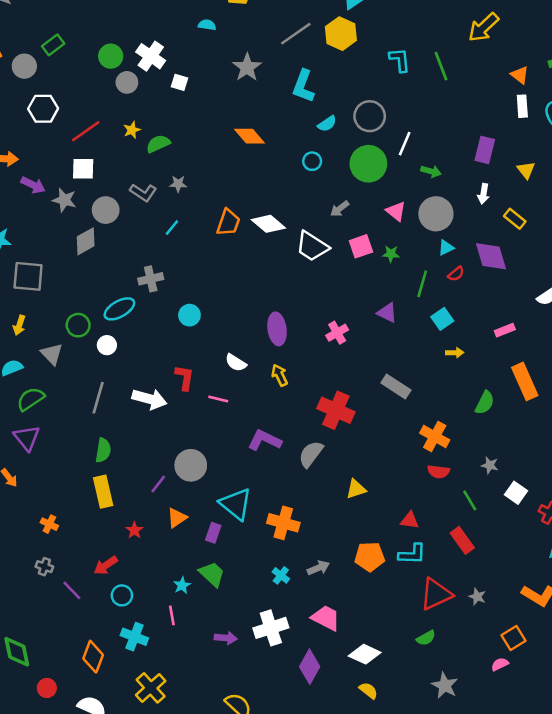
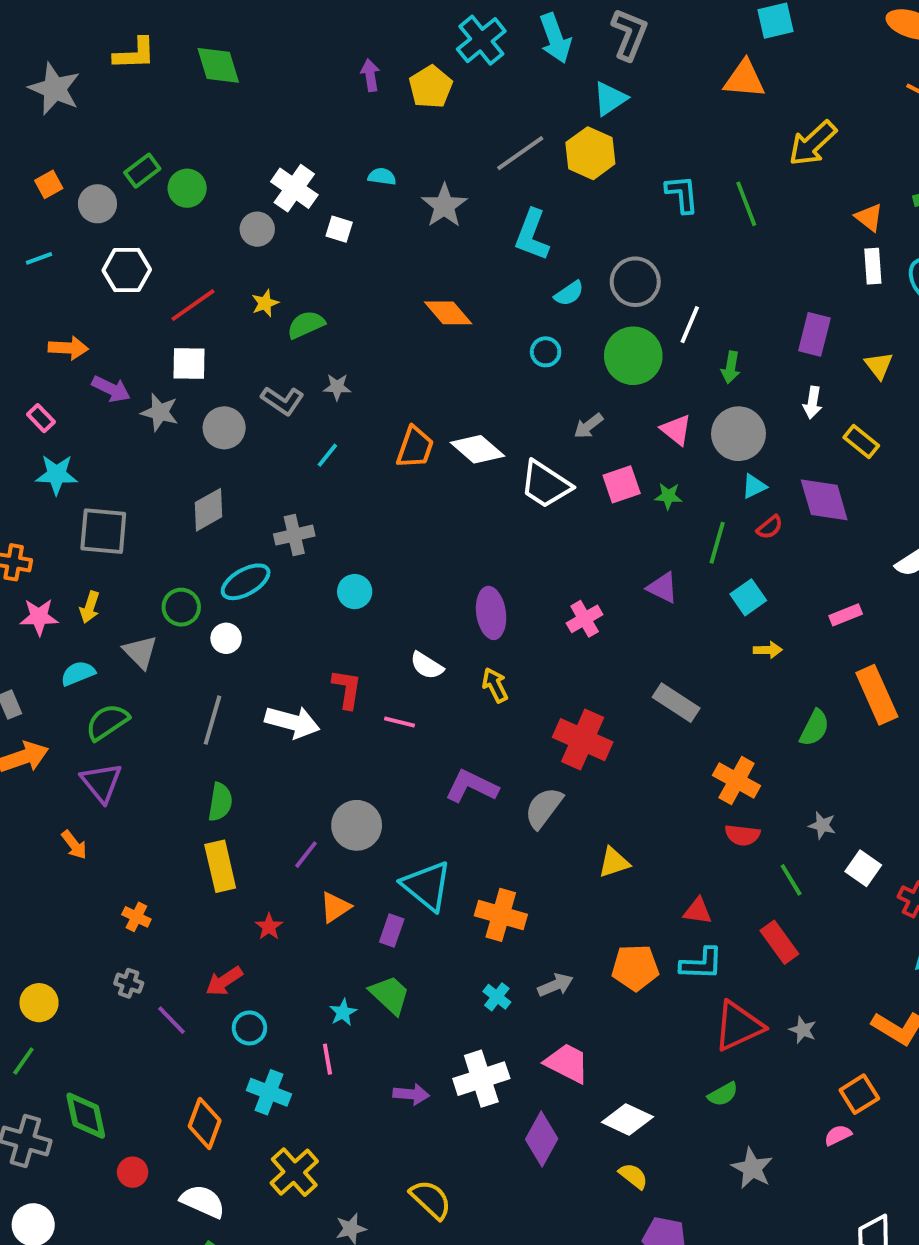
cyan semicircle: (207, 25) -> (382, 177), moved
green circle: (111, 56) -> (187, 188), moved
green arrow: (431, 171) -> (731, 367), turned 84
gray diamond: (86, 241) -> (209, 510), moved

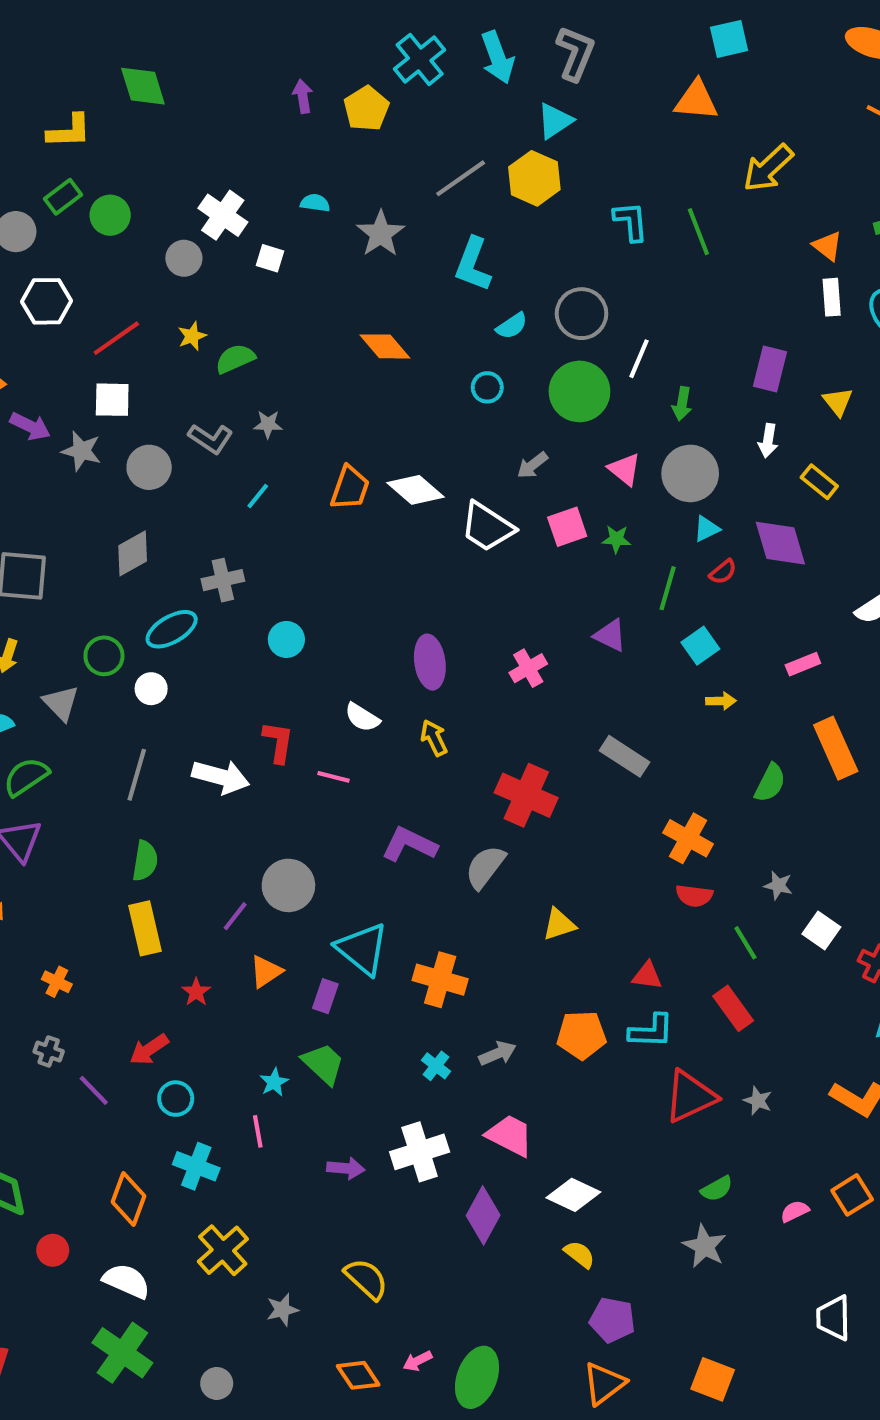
yellow L-shape: (134, 54) -> (69, 131), moved
green semicircle: (723, 1094) -> (717, 1189), moved
orange square: (859, 1094) -> (852, 1195), moved

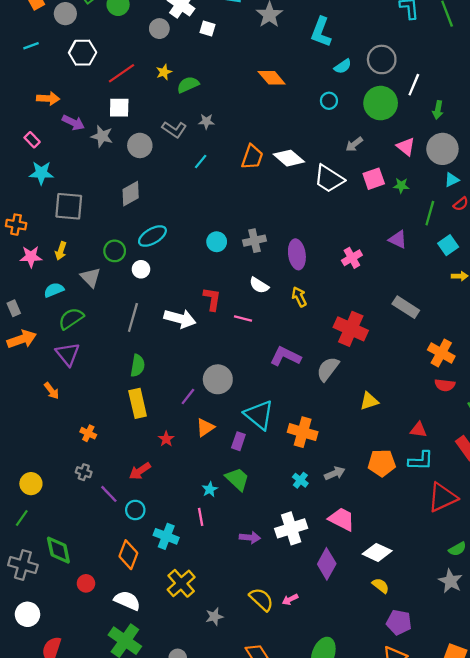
gray cross: (223, 580) -> (254, 241), moved
cyan circle: (176, 1099) -> (135, 510), moved
pink arrow: (418, 1361) -> (290, 599), moved

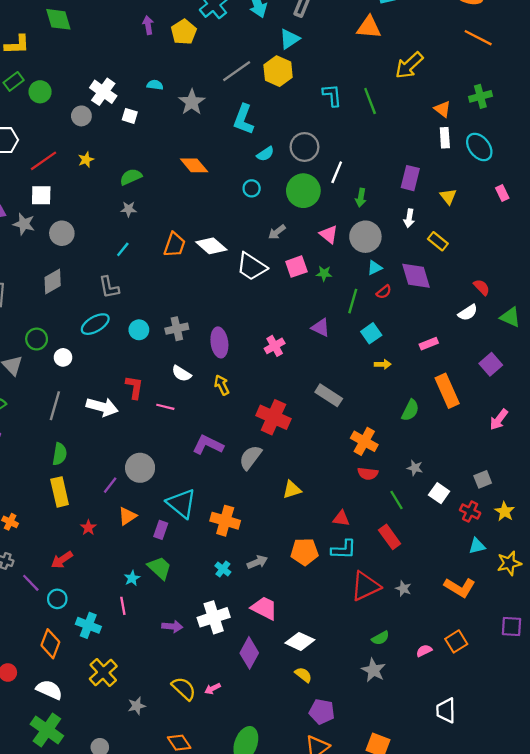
green semicircle: (188, 85) -> (131, 177), moved
gray L-shape: (174, 129) -> (109, 287), moved, turned 45
cyan ellipse: (152, 236) -> (95, 324), moved

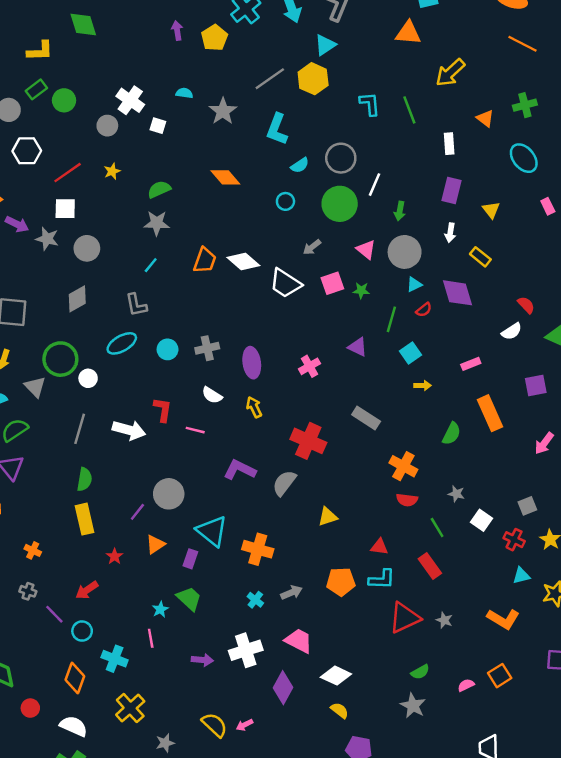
white rectangle: (445, 138) -> (449, 144), moved
gray star: (129, 209) -> (157, 223), size x1.5
green circle: (37, 339) -> (60, 359), size x1.5
purple square: (491, 364) -> (536, 386), turned 30

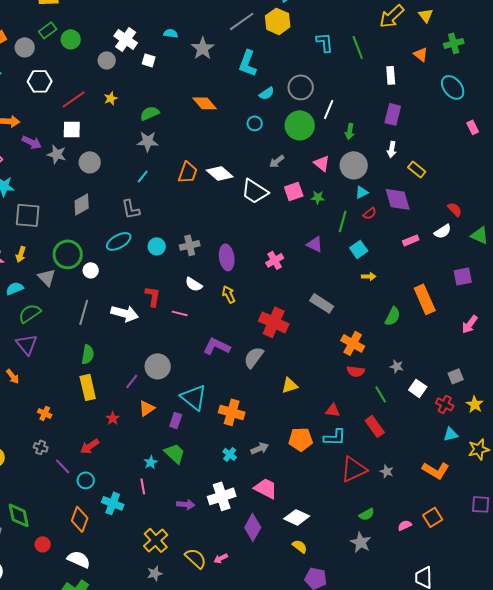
yellow triangle: (491, 210) -> (426, 15), moved
pink rectangle: (471, 364) -> (411, 240), moved
yellow cross: (130, 708) -> (156, 540), moved

